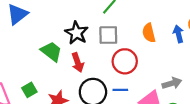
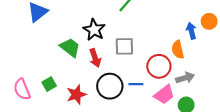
orange semicircle: (149, 33) -> (178, 50), moved
gray square: (108, 35) -> (124, 46), moved
red circle: (125, 61) -> (159, 66), moved

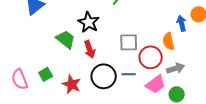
gray square: (124, 46) -> (129, 42), moved
red star: (76, 95) -> (72, 84), turned -30

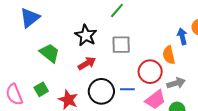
green trapezoid: (66, 39) -> (50, 53), moved
gray square: (129, 42) -> (121, 45), moved
red arrow: (90, 49) -> (87, 63), turned -102

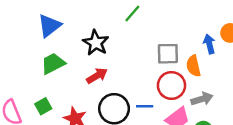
blue triangle: (30, 18) -> (49, 26), moved
gray square: (121, 45) -> (168, 54), moved
green trapezoid: (50, 53) -> (53, 64), turned -65

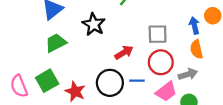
orange semicircle: (193, 66) -> (197, 49), moved
red arrow: (97, 76) -> (124, 53), moved
green square: (43, 106) -> (47, 81), size x1.5

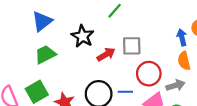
gray square: (158, 34) -> (132, 46), moved
red arrow: (124, 53) -> (106, 54), moved

